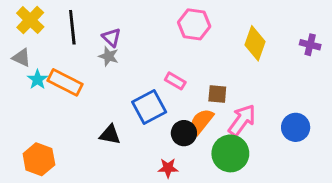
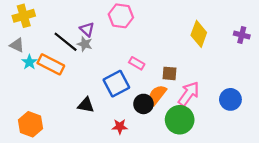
yellow cross: (30, 20) -> (24, 16), turned 30
pink hexagon: (194, 24) -> (121, 16), moved
black line: (72, 27) -> (66, 42), moved, turned -45
red star: (168, 168) -> (120, 127), moved

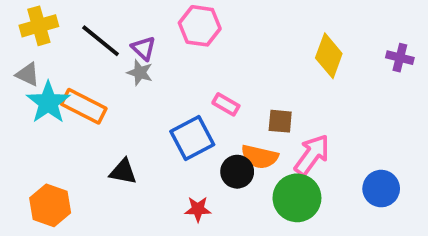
black line: (66, 42) -> (101, 41), moved
cyan star: (29, 62) -> (48, 102), size x1.6
orange semicircle: (157, 95) -> (260, 157), turned -115
blue circle: (230, 99) -> (381, 189), moved
black triangle: (86, 105) -> (123, 172), moved

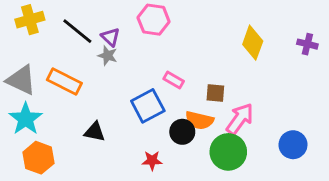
gray triangle: (28, 74) -> (21, 80), moved, size x1.6
cyan star: (48, 102) -> (26, 119), moved

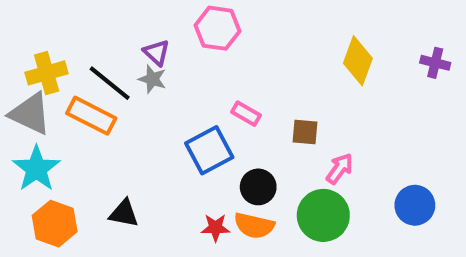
yellow cross: (30, 20) -> (47, 73), moved
black line: (77, 31) -> (110, 83), moved
pink arrow: (240, 119) -> (340, 169), size x0.7
orange semicircle: (200, 120) -> (254, 226), moved
black triangle: (95, 132) -> (124, 213), moved

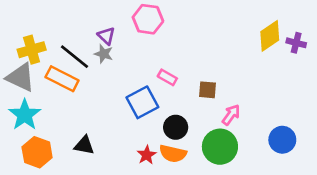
yellow diamond: (358, 61) -> (270, 36), moved, turned 36
red star: (215, 228) -> (147, 155), turned -30

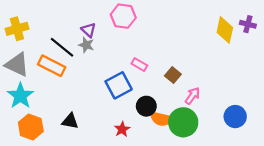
yellow diamond: (270, 36) -> (225, 30), turned -44
purple cross: (296, 43) -> (248, 24), moved
yellow cross: (32, 50) -> (17, 29), moved
brown square: (208, 90) -> (173, 75), turned 35
orange semicircle: (173, 154) -> (161, 119), moved

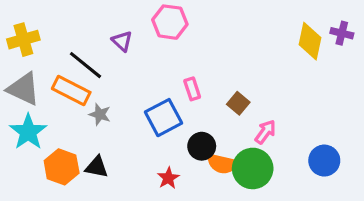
gray star: (86, 45) -> (100, 114), moved
pink rectangle: (139, 65) -> (192, 89), turned 42
orange hexagon: (31, 127) -> (62, 167), moved

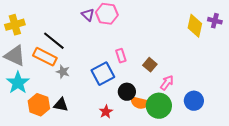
purple triangle: (122, 41) -> (88, 15), moved
blue circle: (324, 161) -> (194, 101), moved

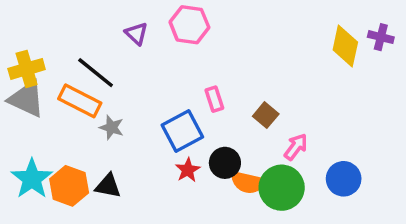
purple triangle: (88, 15) -> (136, 34), moved
yellow cross: (15, 25) -> (27, 69), moved
cyan star: (18, 83) -> (32, 179), moved
red star: (106, 112) -> (188, 170), moved

